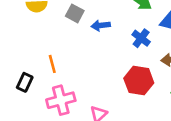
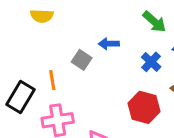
gray square: (75, 13) -> (82, 60), moved
black rectangle: (25, 82) -> (21, 97), size x1.5

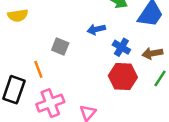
blue arrow: (109, 44) -> (96, 29), moved
blue cross: (151, 62) -> (121, 47), moved

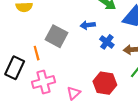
gray square: (60, 47) -> (56, 36), size x1.5
red hexagon: (123, 76) -> (105, 83), moved

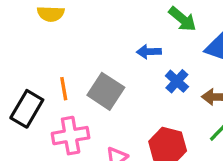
gray square: (56, 36) -> (106, 91), moved

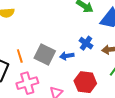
blue arrow: (149, 52) -> (67, 56), moved

